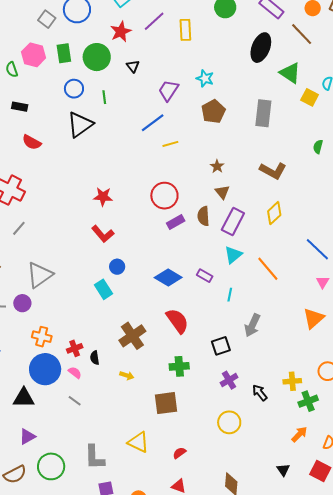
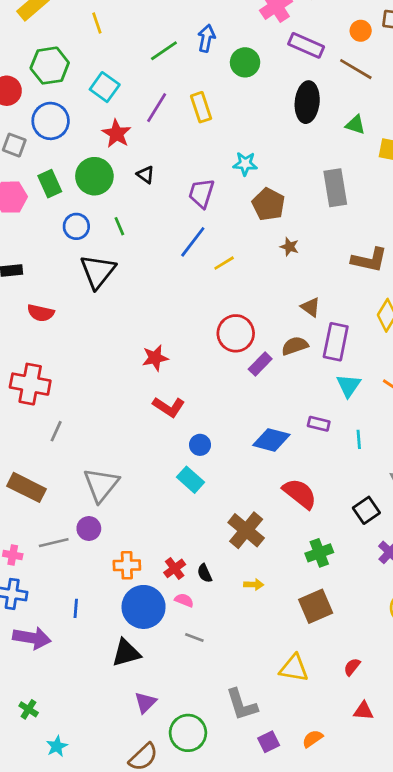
green triangle: (290, 73) -> (355, 125), size x0.7
brown star: (217, 166) -> (289, 247), moved
brown semicircle: (203, 216) -> (295, 346), turned 90

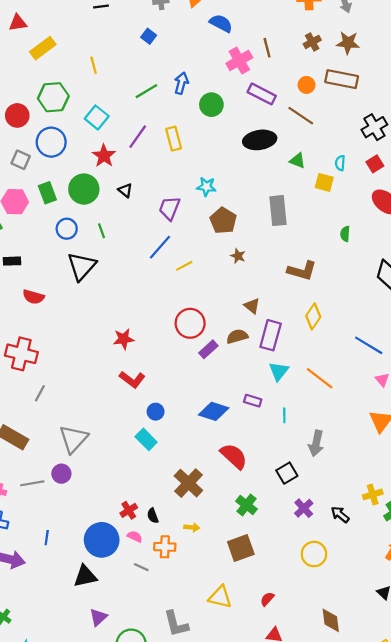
black ellipse: (307, 102) -> (260, 140), turned 72
green cross: (319, 553) -> (247, 505), turned -35
orange cross: (127, 565) -> (165, 547), moved

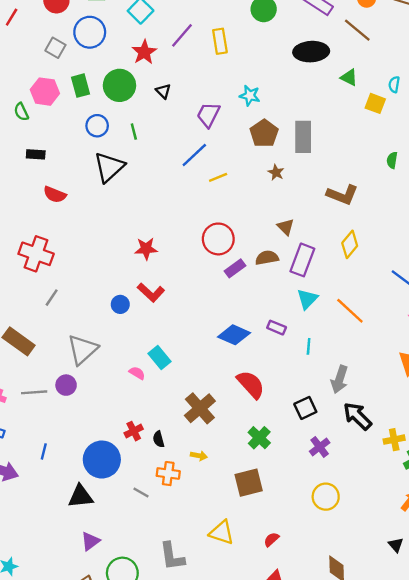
gray rectangle: (278, 211) -> (303, 137), moved
blue circle: (156, 412) -> (120, 304), moved
black arrow: (340, 515) -> (357, 416), moved, size x1.5
pink semicircle: (135, 537) -> (137, 373), moved

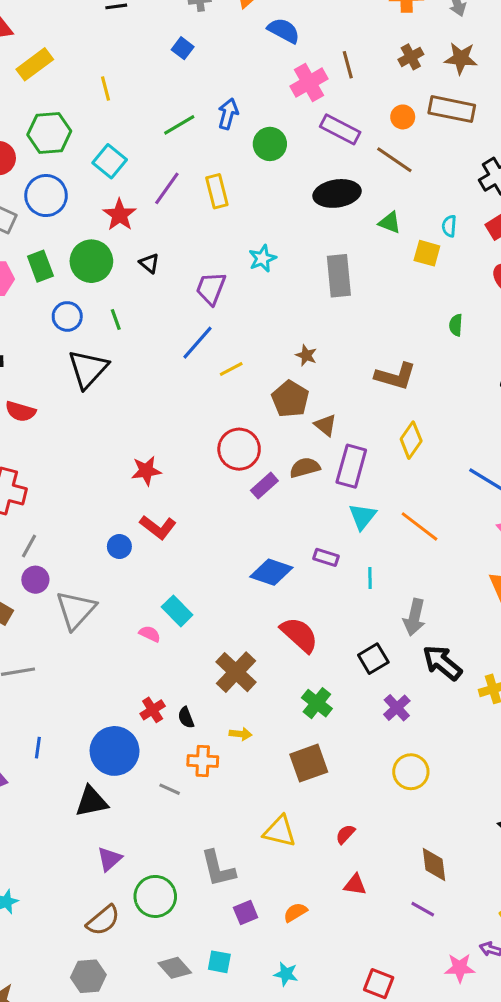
cyan star: (250, 96) -> (262, 258), turned -30
brown pentagon: (264, 133) -> (290, 399), moved
gray rectangle: (303, 137) -> (339, 276), moved
purple circle: (66, 385) -> (35, 580), moved

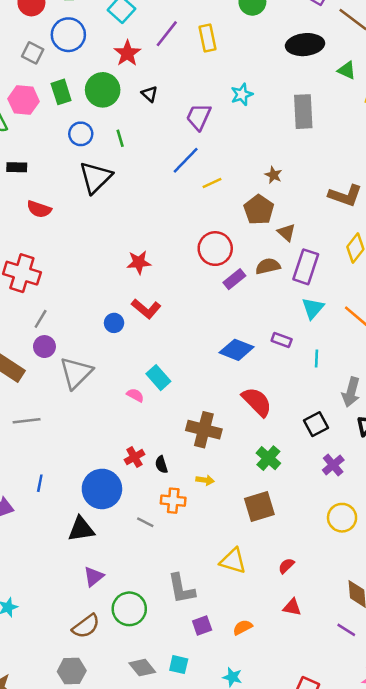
brown cross: (236, 672) -> (204, 430), turned -32

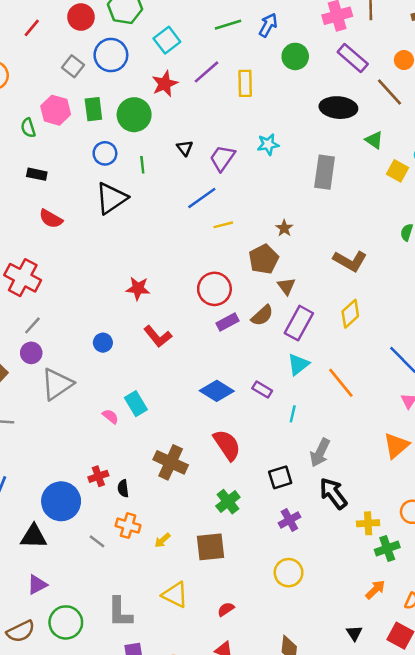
black triangle: (150, 94) -> (185, 148), moved
brown semicircle: (268, 266) -> (262, 315), turned 140
red L-shape: (146, 309) -> (158, 336), moved
yellow arrow: (205, 480) -> (162, 540), moved, turned 119

